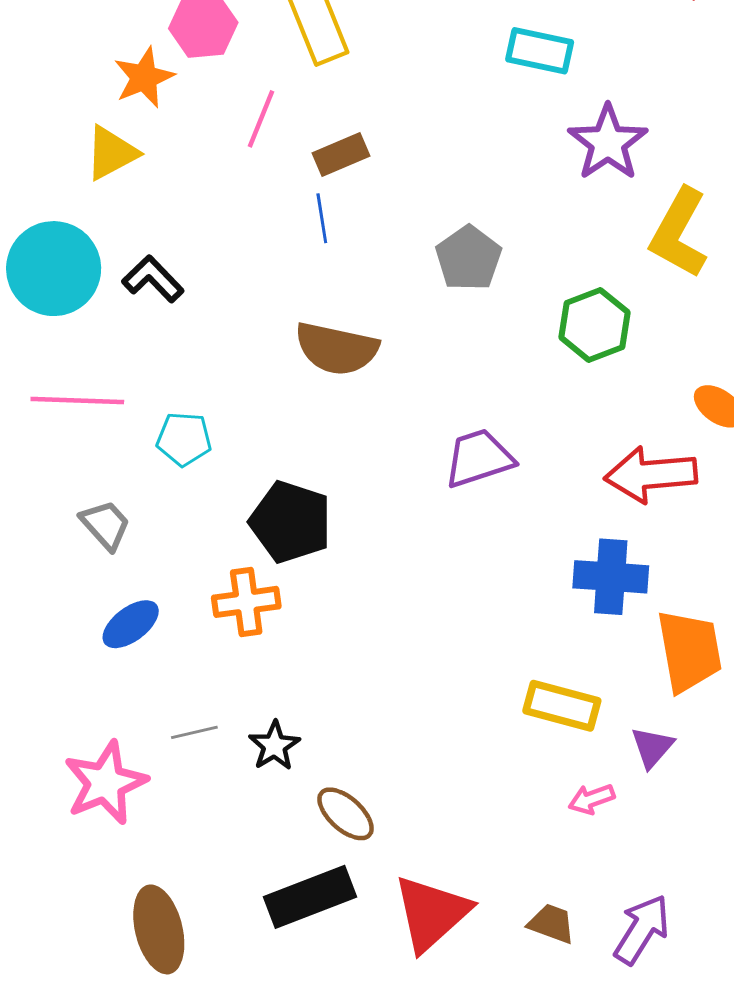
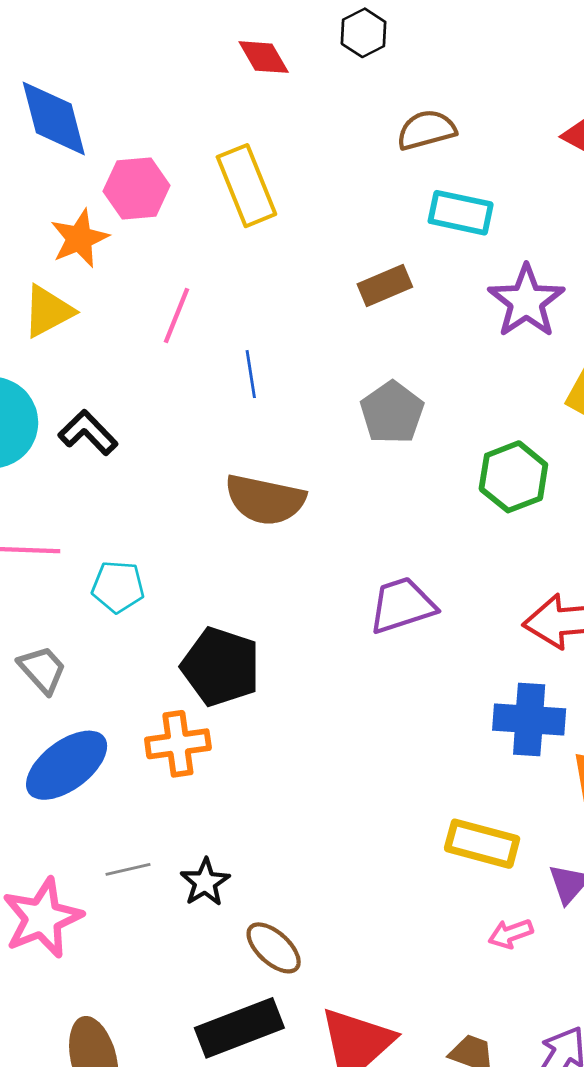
pink line: (261, 119) -> (177, 316), moved
brown rectangle: (341, 154) -> (385, 286), moved
blue ellipse: (131, 624) -> (67, 765), size x1.5

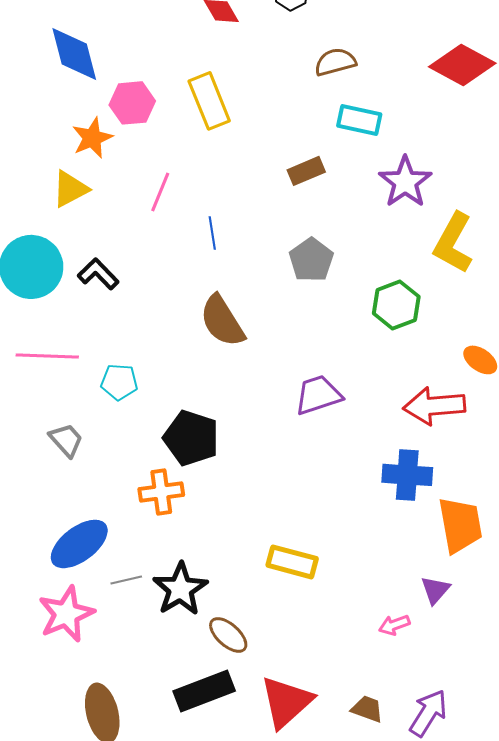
brown semicircle: (265, 500) -> (222, 321), turned 46
blue ellipse: (67, 765) -> (79, 544), moved
yellow rectangle: (482, 844) -> (292, 562), moved
black star: (205, 882) -> (180, 589), size x1.6

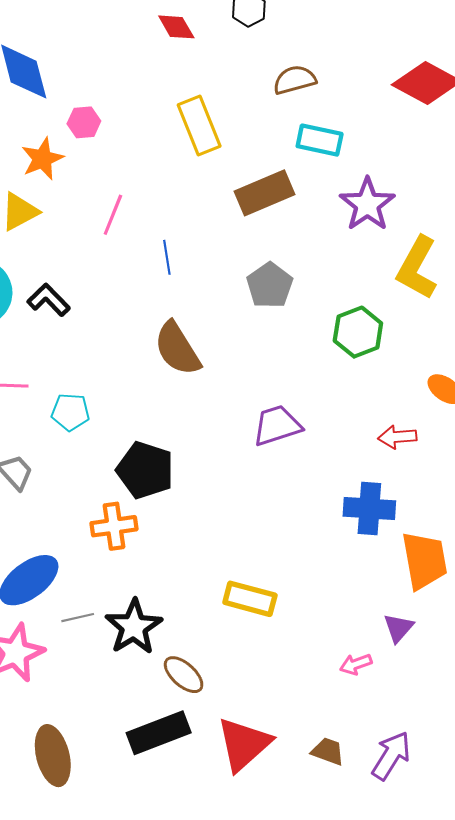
yellow rectangle: (209, 101) -> (199, 126), moved
pink hexagon: (132, 103) -> (84, 122), size x0.7
brown rectangle: (306, 171) -> (265, 193), size x1.5
red arrow: (434, 406) -> (397, 437), size x0.6

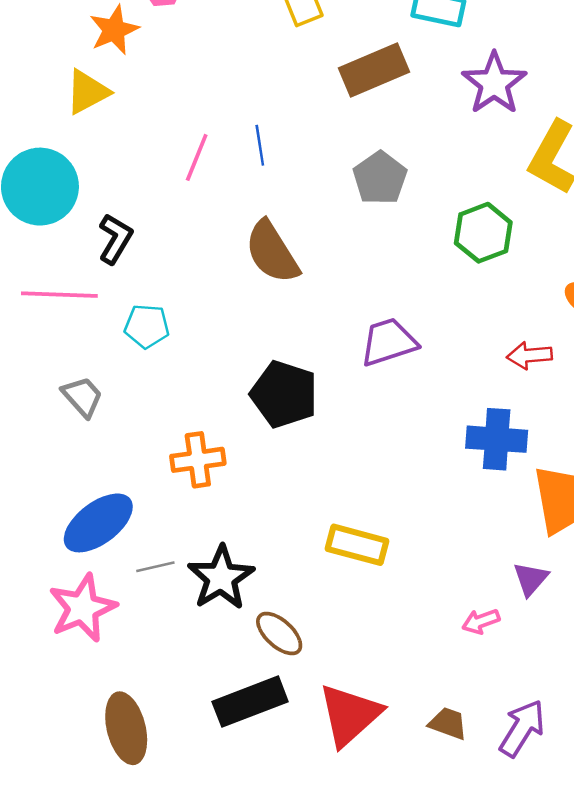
pink line: (113, 215) -> (197, 157), moved
black L-shape: (49, 300) -> (115, 239), moved, turned 75
black pentagon: (145, 470) -> (284, 394), moved

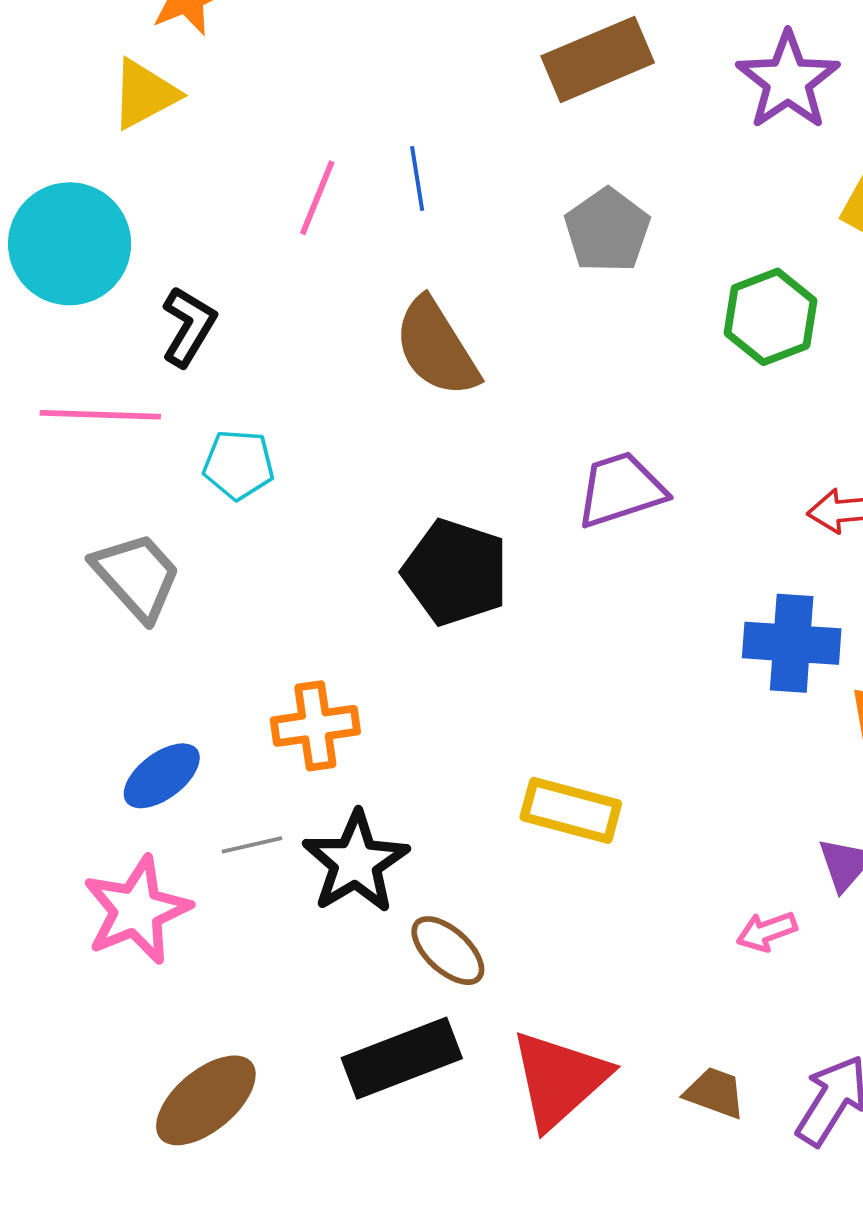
gray trapezoid: (82, 397) -> (137, 576), size x1.4
orange cross: (198, 460) -> (315, 726), moved
blue ellipse: (98, 523) -> (162, 776), size x0.7
brown ellipse: (126, 728) -> (206, 1100), turned 64

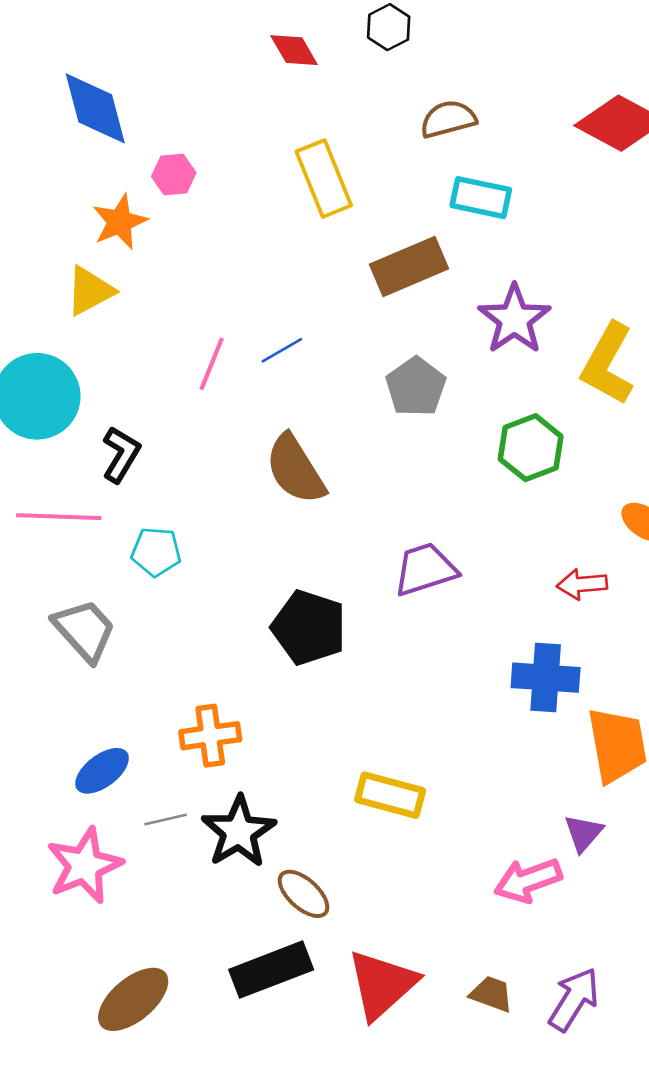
purple star: (788, 81) -> (514, 319), moved
blue line: (417, 179) -> (282, 350), turned 69
pink arrow: (767, 931) -> (528, 880), size x1.6

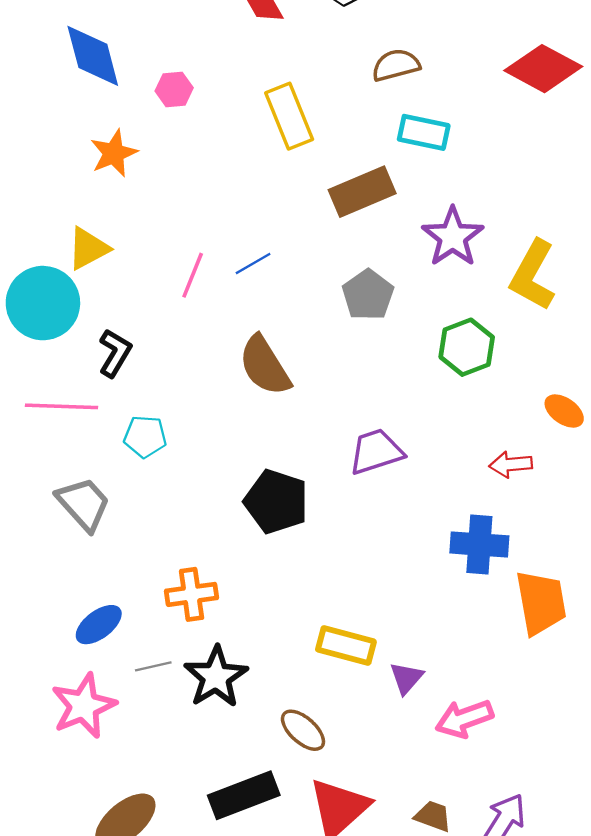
pink hexagon: (174, 175) -> (174, 89), moved
yellow triangle: (90, 291) -> (88, 248), moved
purple triangle: (583, 833) -> (406, 678), moved
brown ellipse: (304, 894) -> (303, 730), moved

